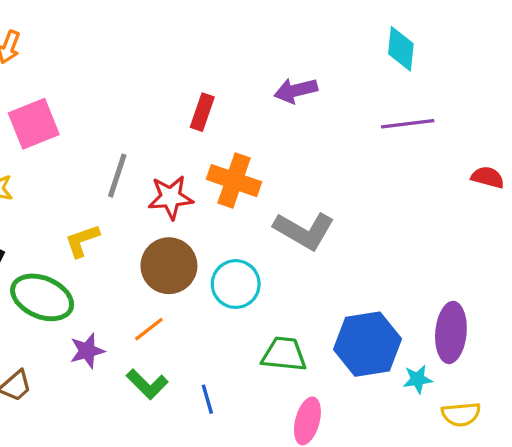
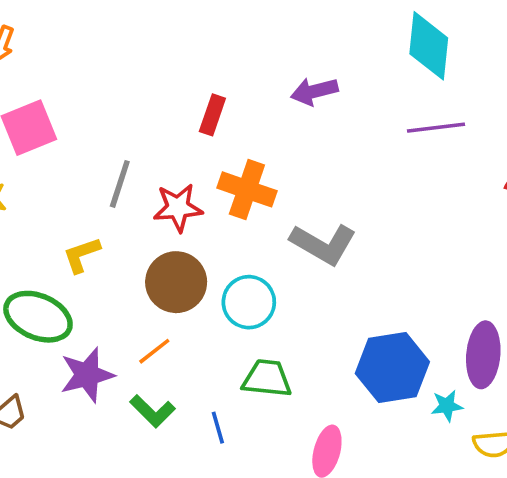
cyan diamond: (401, 49) -> (429, 46), size x1.4
purple star: (87, 351) -> (87, 375), size x1.4
green trapezoid: (284, 354) -> (267, 378), moved

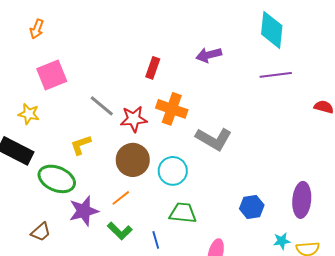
gray line: (120, 184) -> (102, 106), turned -68
blue hexagon: (392, 368) -> (252, 207), size x0.6
cyan star: (447, 406) -> (282, 241), moved

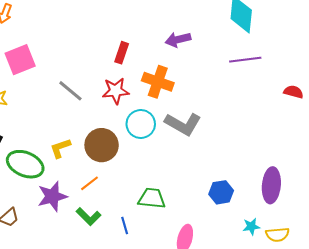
orange cross: (172, 109) -> (158, 82), moved
red star: (134, 119) -> (116, 91), moved
yellow L-shape: (81, 145) -> (60, 148), moved
cyan circle: (173, 171) -> (141, 124), moved

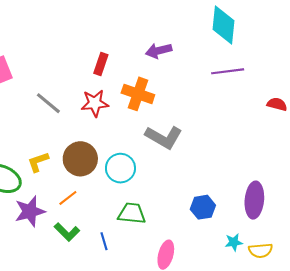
cyan circle: (141, 124) -> (120, 168), moved

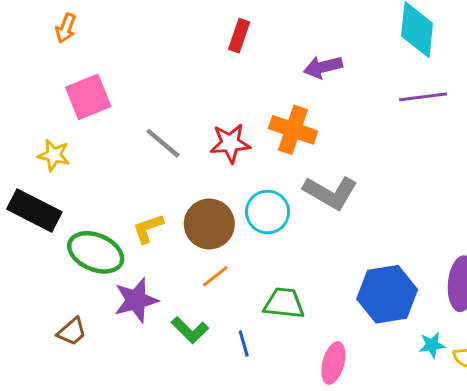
red rectangle: (101, 64) -> (239, 36), moved
cyan circle: (120, 168) -> (268, 212), moved
orange line: (68, 198) -> (215, 276), moved
blue hexagon: (203, 207) -> (387, 294), size x1.6

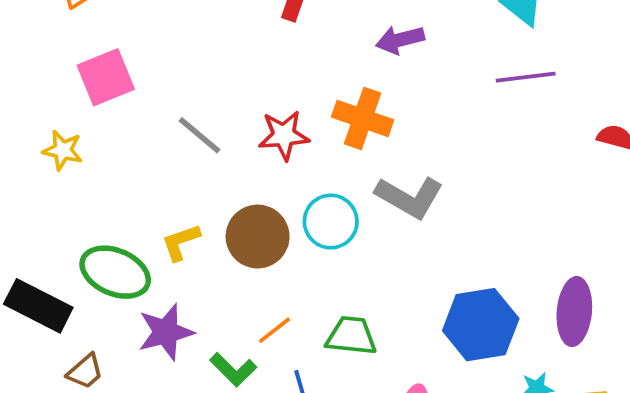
black rectangle: (34, 210) -> (38, 306), moved
orange line: (215, 276) -> (274, 330), moved

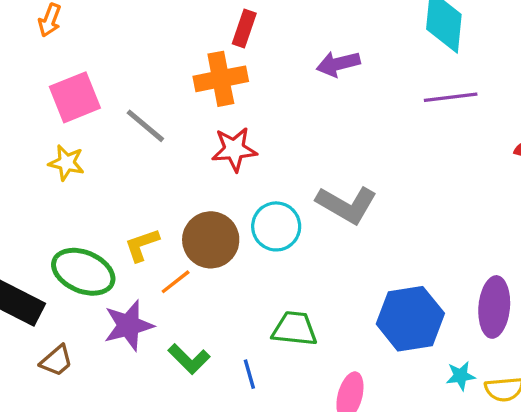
orange cross: (363, 118) -> (221, 79), moved, turned -30
gray line: (199, 135) -> (145, 126), moved
yellow star: (63, 150) -> (66, 163), moved
orange line: (274, 330) -> (176, 282), moved

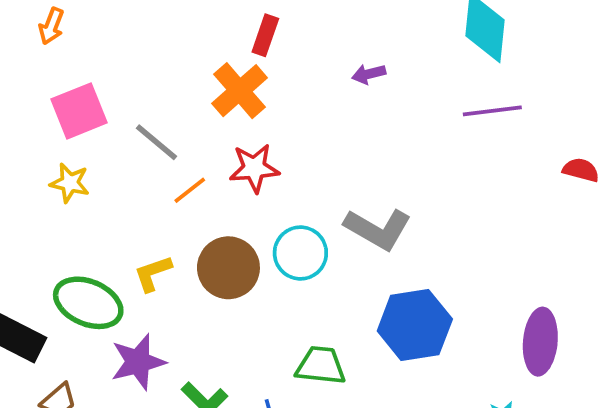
purple arrow: (338, 64) -> (369, 74), size x0.7
orange cross: (221, 79) -> (240, 91), turned -30
orange line: (176, 282) -> (190, 190), moved
blue hexagon: (410, 319) -> (415, 325), moved

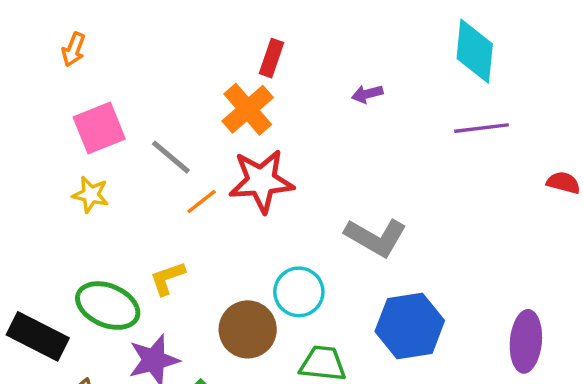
red star: (254, 168) -> (261, 181), size x1.4
cyan circle: (300, 253) -> (299, 292), moved
brown circle: (228, 268) -> (248, 329), moved

